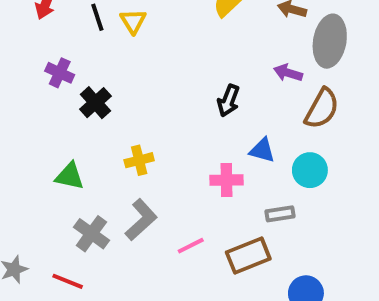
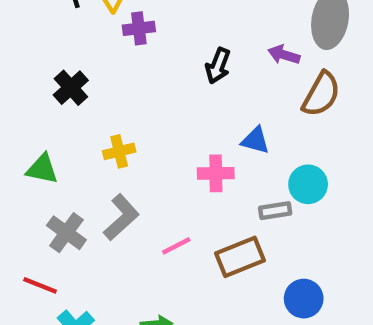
purple cross: (60, 73) -> (139, 28), moved, turned -32
black arrow: (228, 101) -> (218, 66), moved
cyan circle: (310, 170) -> (308, 184), moved

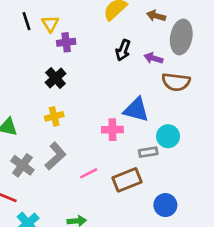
black arrow: (218, 66) -> (123, 50), moved
black cross: (71, 88) -> (56, 78), moved
brown semicircle: (321, 94) -> (176, 82), turned 68
blue triangle: (255, 140) -> (136, 110), size x1.5

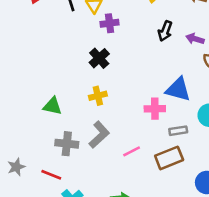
gray rectangle: (148, 152) -> (178, 131), moved
gray cross: (22, 165) -> (67, 144), turned -30

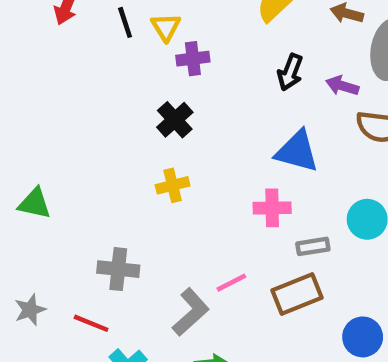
blue triangle: (178, 89) -> (297, 151), moved
green triangle: (53, 106) -> (35, 203), moved
gray L-shape: (99, 135) -> (191, 312), moved

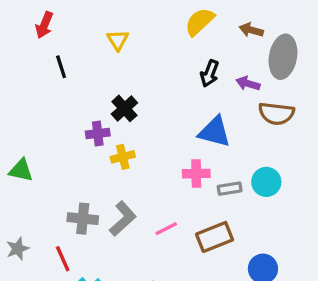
black line: (125, 22) -> (61, 67), moved
purple cross: (193, 59) -> (98, 134), moved
gray rectangle: (313, 246) -> (230, 189), moved
gray L-shape: (191, 312) -> (123, 219), moved
red line: (91, 323) -> (63, 259), turned 44

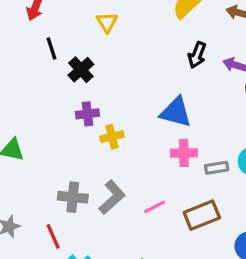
black cross: (124, 108) -> (81, 70), moved
blue triangle: (215, 132) -> (176, 112), moved

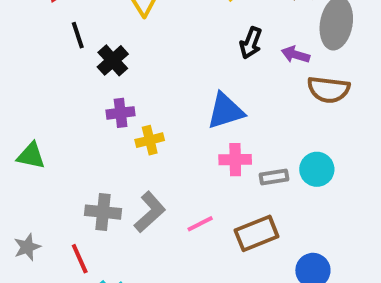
blue triangle: (176, 112) -> (225, 111), turned -32

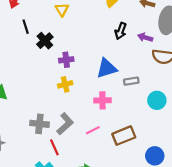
purple cross: (121, 113) -> (66, 60), moved
pink cross: (235, 160) -> (102, 100), moved
gray rectangle: (274, 177) -> (131, 81), moved
red line: (80, 259) -> (54, 147), moved

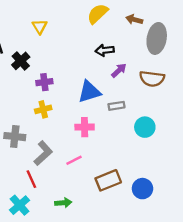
black arrow: (121, 31) -> (105, 50), turned 63
purple arrow: (145, 37) -> (119, 70), moved, turned 120
gray cross: (39, 124) -> (15, 137), moved
brown rectangle: (124, 136) -> (108, 180), moved

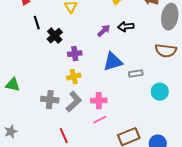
purple arrow: (119, 70) -> (104, 31), moved
pink cross: (85, 127) -> (99, 101), moved
gray L-shape: (43, 153) -> (74, 102), moved

